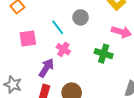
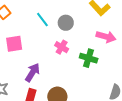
cyan line: (58, 27) -> (42, 20), moved
pink cross: (63, 49) -> (62, 47), moved

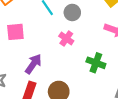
green cross: (89, 58) -> (96, 63), moved

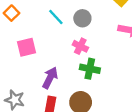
green cross: (96, 63) -> (90, 69), moved

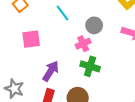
gray circle: (82, 18) -> (94, 25), moved
pink cross: (80, 46) -> (83, 44), turned 32

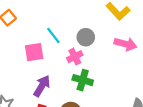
cyan line: (63, 13) -> (53, 36), moved
pink square: (31, 39) -> (34, 52), moved

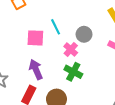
pink cross: (75, 57) -> (71, 49), turned -32
purple arrow: (42, 86) -> (36, 69), turned -66

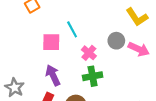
gray circle: (84, 34) -> (116, 41), moved
green cross: (73, 72) -> (93, 76), turned -36

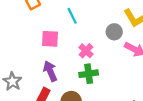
cyan line: (72, 29) -> (72, 16), moved
gray circle: (116, 41) -> (114, 32), moved

